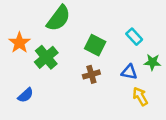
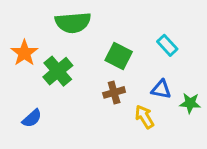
green semicircle: (59, 18) -> (73, 23), turned 48
green star: (152, 62) -> (190, 103), moved
yellow arrow: (140, 96) -> (144, 117), moved

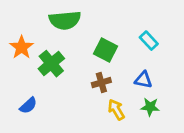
green star: (190, 103) -> (150, 107), moved
yellow arrow: (144, 117) -> (116, 110), moved

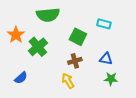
cyan rectangle: (149, 41) -> (104, 24), moved, turned -32
yellow arrow: (116, 110) -> (68, 81), moved

